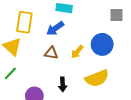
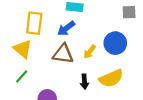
brown triangle: (51, 53) -> (63, 54), size x1.5
black arrow: (63, 84) -> (84, 82), moved

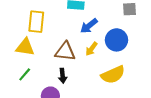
blue arrow: (66, 28) -> (89, 26), moved
yellow triangle: (23, 49) -> (25, 47), turned -30
black arrow: (84, 82) -> (63, 76), moved

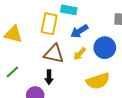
yellow rectangle: (36, 22) -> (49, 24), moved
yellow triangle: (25, 47) -> (13, 34), moved

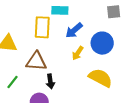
brown triangle: (54, 54) -> (36, 61), moved
yellow semicircle: (98, 81) -> (100, 78), turned -125

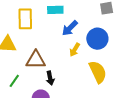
yellow rectangle: (42, 27) -> (25, 19), moved
yellow semicircle: (100, 78) -> (98, 72), turned 40

